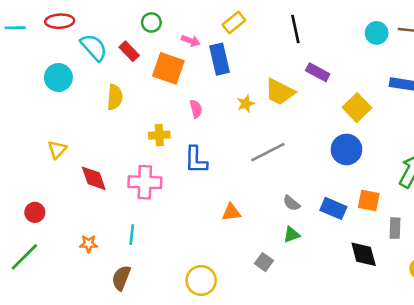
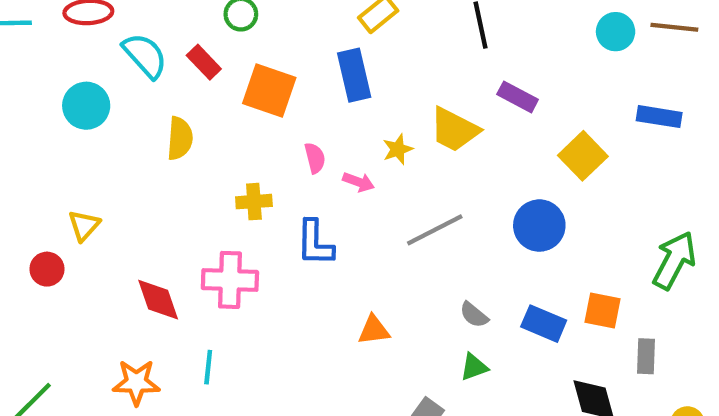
pink arrow: (191, 41) -> (358, 182), moved
blue circle: (346, 149) -> (539, 226), moved
red diamond: (94, 178) -> (158, 300), moved
red circle: (35, 212) -> (47, 269), moved
orange star: (89, 244) -> (136, 382), size x1.5

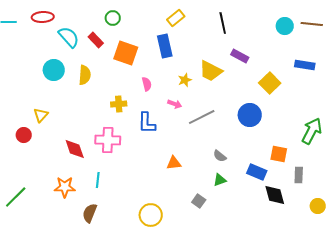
cyan circle: (86, 106) -> (54, 70), moved
pink arrow: (358, 182) -> (175, 104), moved
blue rectangle: (544, 324) -> (257, 172), moved

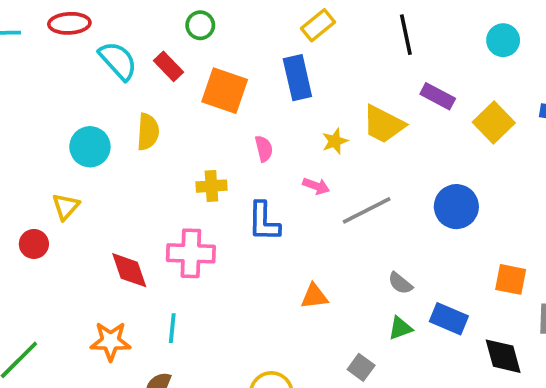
cyan circle: (285, 26) -> (503, 40), moved
cyan circle: (54, 70) -> (90, 147), moved
yellow square: (270, 83) -> (494, 122), moved
blue rectangle: (257, 172) -> (449, 319), moved

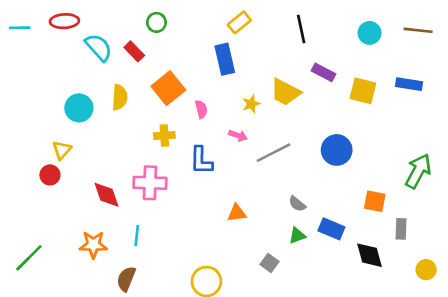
orange square: (225, 91) -> (168, 88), moved, turned 32
yellow square: (494, 122) -> (363, 91), turned -32
red circle: (34, 244) -> (50, 175), moved

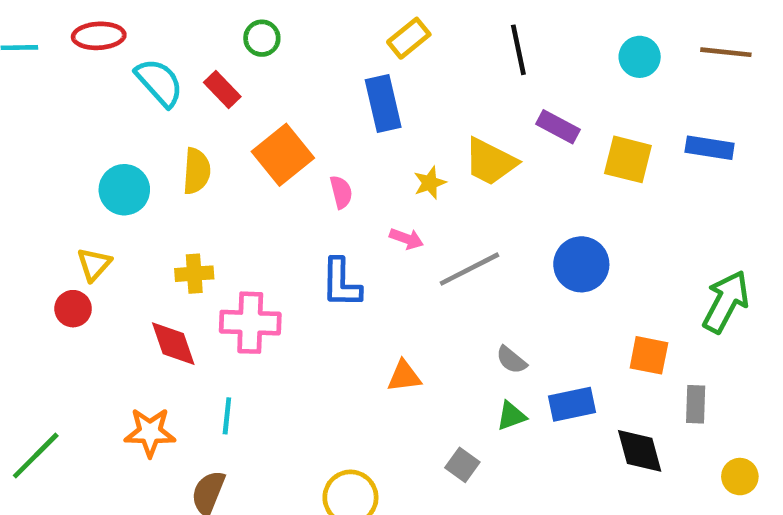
yellow cross: (164, 136) -> (194, 274), moved
blue rectangle: (331, 229) -> (572, 404), turned -35

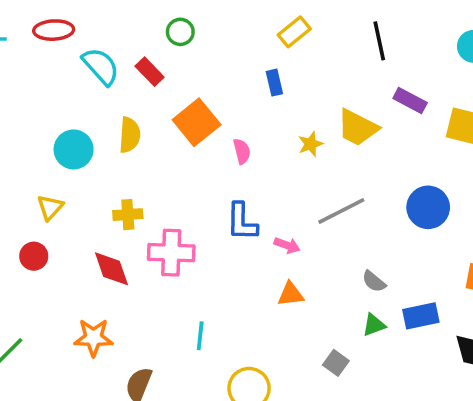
blue rectangle: (383, 103) -> (274, 83), size x0.6
pink arrow: (406, 239) -> (287, 245), moved
red circle: (73, 309) -> (34, 256), moved
cyan line: (227, 416) -> (200, 336), moved

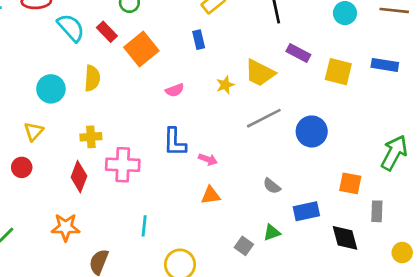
orange square: (197, 122) -> (141, 49), moved
pink semicircle: (242, 151) -> (175, 90), turned 84
gray line: (341, 211) -> (264, 118), moved
red diamond: (112, 269) -> (79, 177), turned 40
green triangle: (374, 325) -> (272, 233), moved

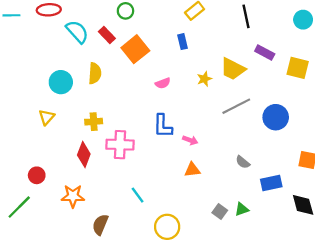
red circle: (22, 167) -> (37, 175), moved
cyan line: (144, 226) -> (138, 195), turned -42
green triangle: (272, 233) -> (242, 209), moved

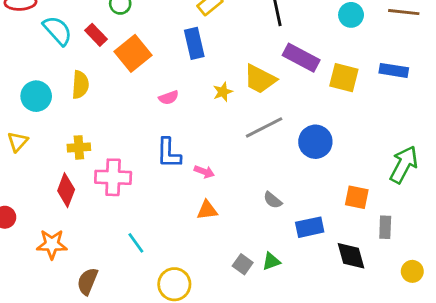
blue rectangle: (182, 42) -> (194, 43), size x1.5
purple rectangle: (265, 53) -> (301, 58), size x1.4

